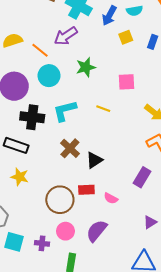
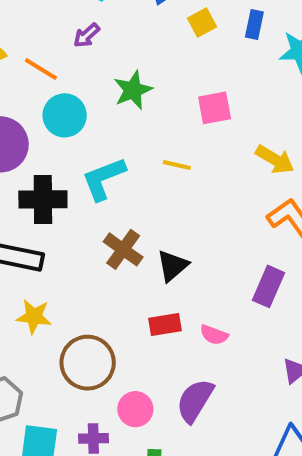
purple arrow: (66, 36) -> (87, 35), size x0.6
brown circle: (60, 200) -> (88, 363), moved

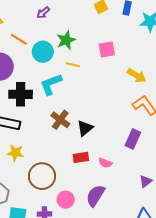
orange line: (41, 69) -> (19, 39), moved
cyan circle: (65, 115) -> (43, 52), moved
yellow line: (177, 165) -> (73, 65), moved

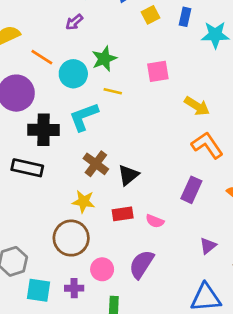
yellow star: (15, 153) -> (84, 202), moved

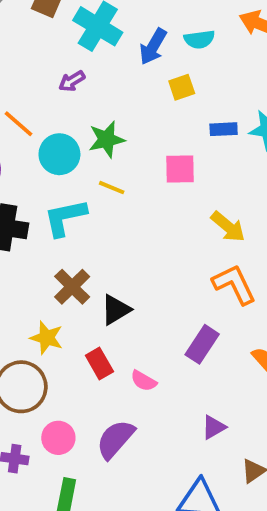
blue rectangle: (185, 17) -> (224, 129), moved, turned 66
red rectangle: (123, 214) -> (99, 363), turned 60

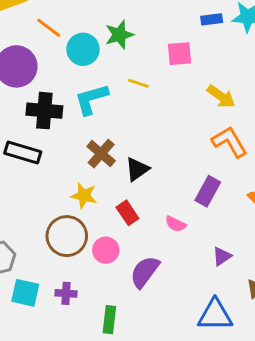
yellow line: (112, 188) -> (138, 83), moved
pink semicircle: (144, 381) -> (176, 224), moved
pink circle: (58, 438) -> (106, 250), moved

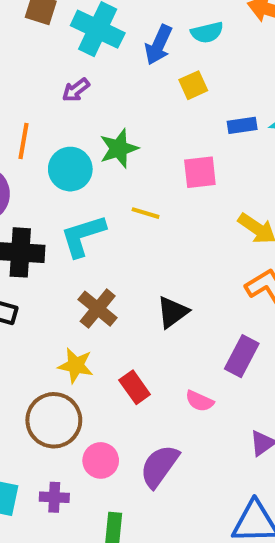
orange line: (49, 28) -> (24, 141), turned 64
black triangle: (137, 169) -> (173, 312), moved
pink circle: (106, 250) -> (101, 460), moved

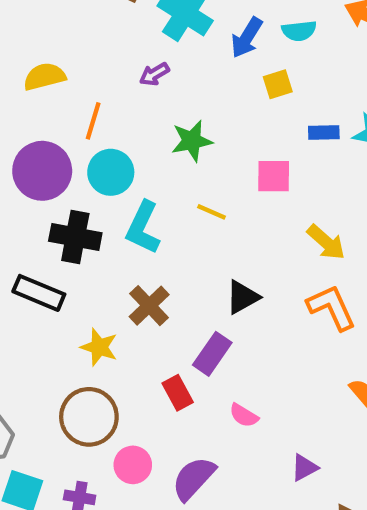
cyan circle: (70, 169) -> (111, 172), moved
cyan L-shape: (83, 236) -> (143, 228), turned -54
black triangle: (173, 312) -> (242, 297), moved
purple rectangle: (242, 356) -> (212, 354), moved
yellow star: (76, 365) -> (99, 347), moved

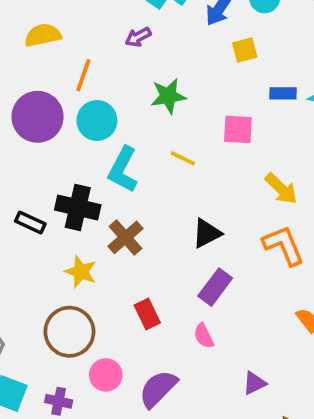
black cross: (75, 237) -> (78, 207), moved
black rectangle: (39, 293) -> (30, 223), size x0.7
purple rectangle: (212, 354) -> (215, 287), moved
pink semicircle: (244, 415) -> (204, 336), turned 30

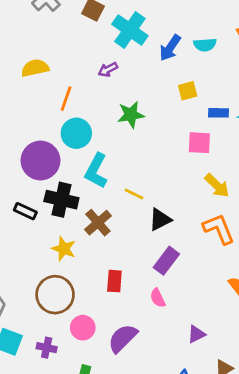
yellow square: (245, 50) -> (188, 91), moved
purple circle: (38, 117) -> (40, 161), moved
pink square: (238, 129) -> (199, 143), moved
yellow line: (183, 158) -> (134, 194), moved
red rectangle: (147, 314) -> (114, 281), turned 30

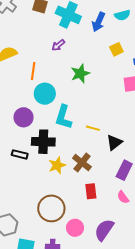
purple circle: (40, 161) -> (24, 117), size x0.7
brown cross: (98, 223) -> (82, 163), moved
yellow star: (64, 249) -> (57, 165), moved, turned -30

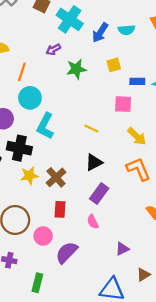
green star: (80, 74) -> (76, 69), moved
yellow line: (93, 128) -> (91, 129), moved
pink circle: (75, 228) -> (43, 236), moved

